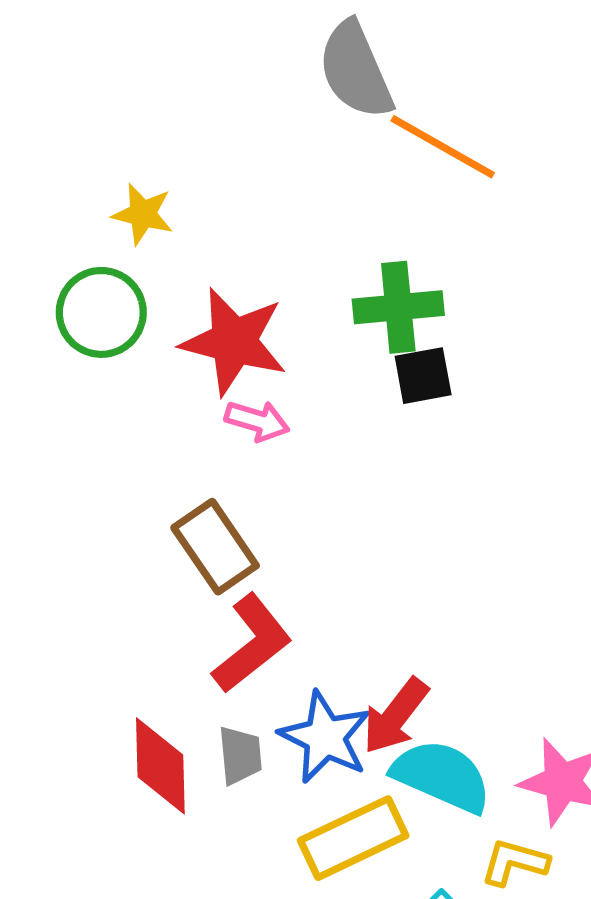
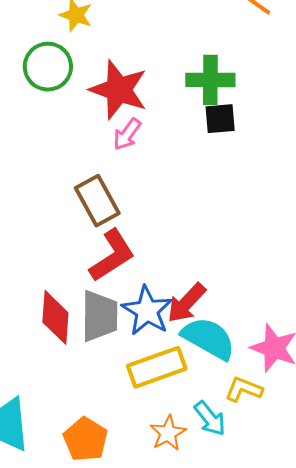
pink arrow: (257, 421) -> (127, 134), turned 104
gray trapezoid: (240, 755) -> (100, 316), size x1.6

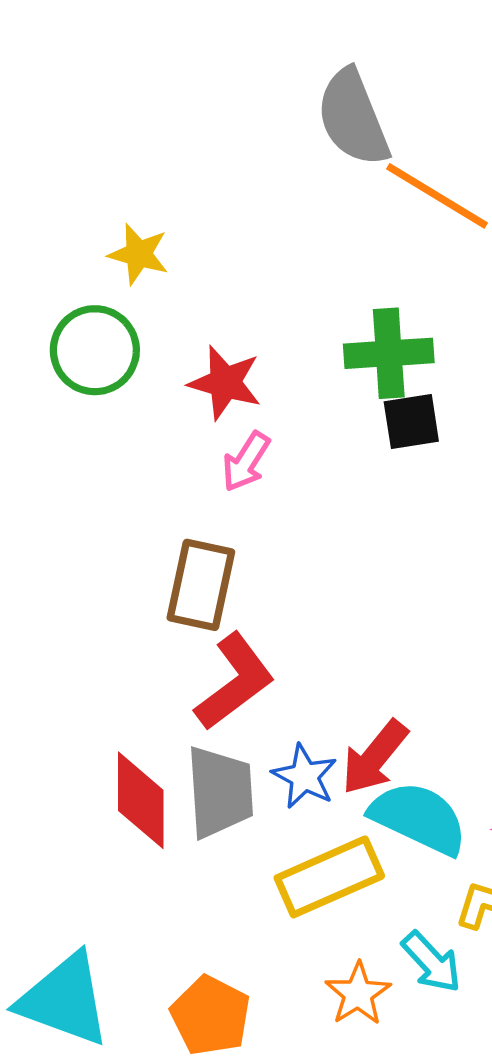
red star: (119, 90) -> (225, 383), size x0.7
brown rectangle: (97, 201) -> (201, 585), turned 45
blue star: (147, 311) -> (305, 776), size x0.7

